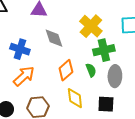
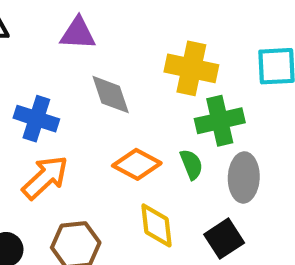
yellow cross: (91, 26) -> (191, 68), turned -30
orange diamond: (66, 70) -> (137, 164), turned 70
black square: (106, 104) -> (224, 239), turned -36

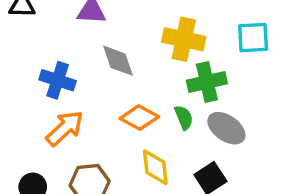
gray ellipse: (244, 177) -> (226, 128), turned -57

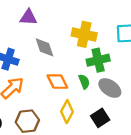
orange diamond: (139, 118) -> (57, 82), turned 35
yellow diamond: (155, 167) -> (67, 112), turned 35

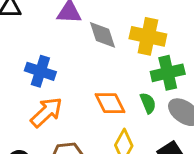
gray diamond: (45, 47) -> (103, 35), moved

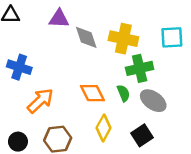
blue cross: (40, 71) -> (19, 67), moved

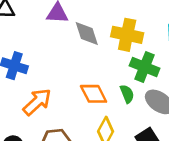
green cross: (140, 68) -> (145, 67), turned 35

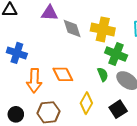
orange diamond: (94, 94) -> (63, 74), moved
orange arrow: (37, 102) -> (34, 81), turned 135

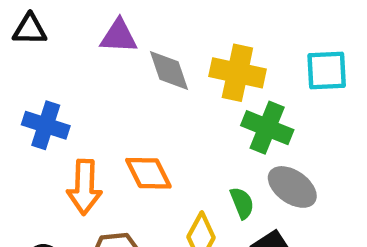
green semicircle: (103, 74) -> (242, 203), moved

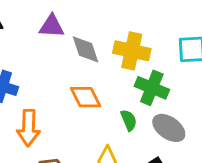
orange diamond: (148, 173) -> (86, 97), moved
green semicircle: (242, 203) -> (129, 120), moved

